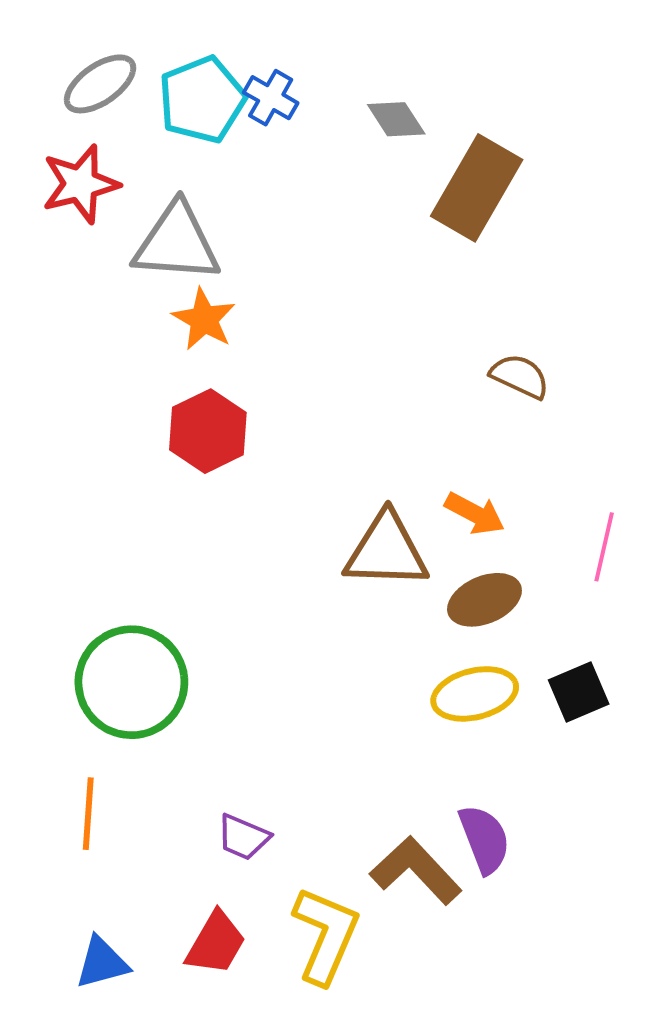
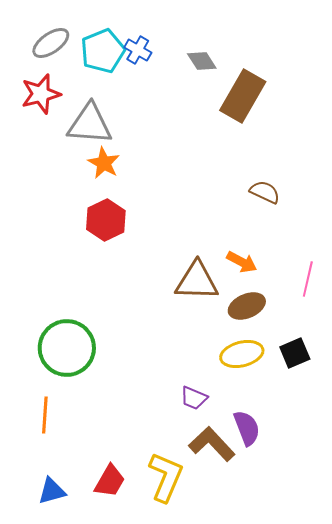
purple trapezoid: (243, 837) -> (194, 398), moved

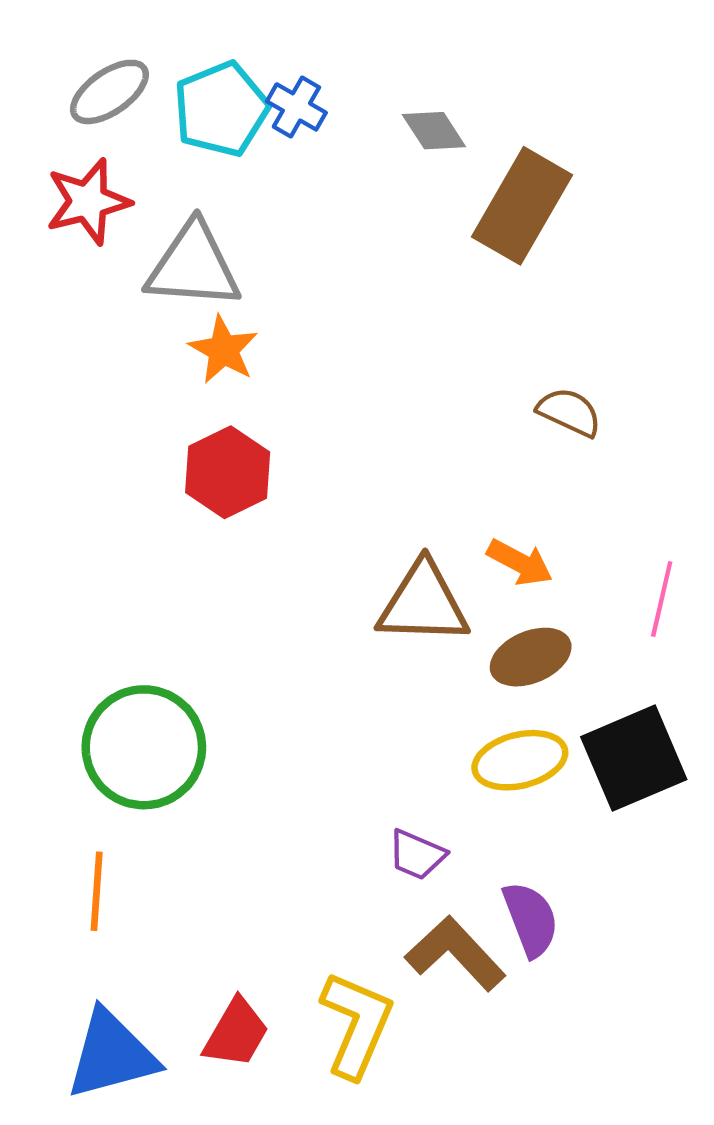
black square: (295, 353) -> (634, 758), size x1.6
blue triangle: (52, 491) -> (112, 1055), size x1.6

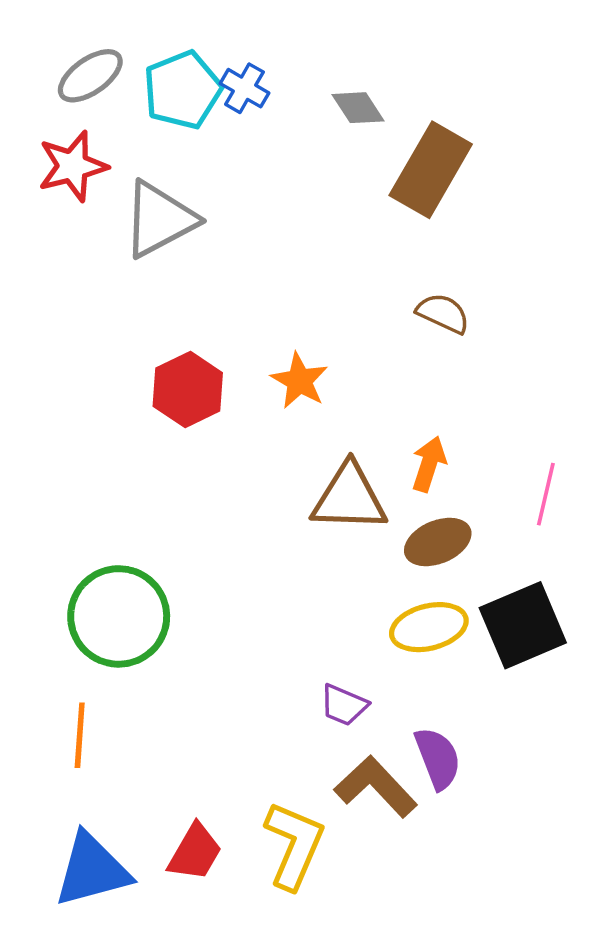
gray triangle: (193, 266) -> (159, 219), turned -32
orange star: (223, 350) -> (299, 381), moved
brown semicircle: (569, 412) -> (443, 313), moved
orange arrow: (520, 562) -> (429, 464), turned -100

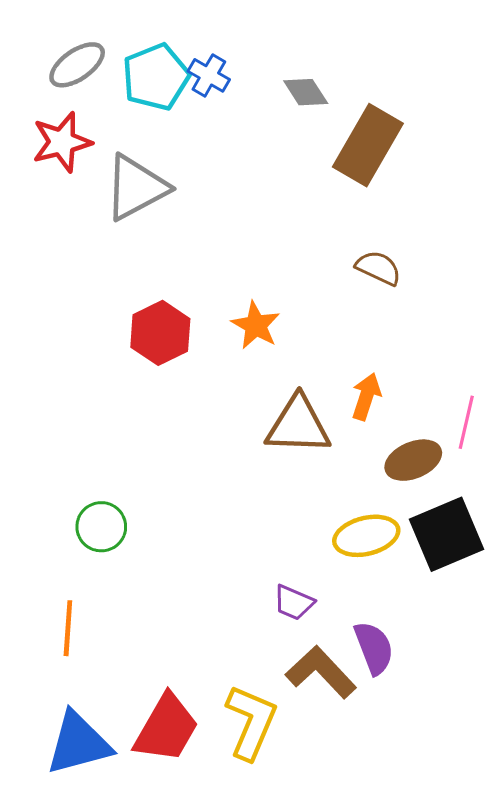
brown ellipse: (438, 542) -> (413, 460), moved
green circle: (119, 616) -> (101, 527), size x0.6
red trapezoid: (195, 852) -> (166, 728), size x1.4

